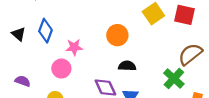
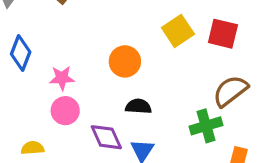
pink circle: (61, 69) -> (65, 111), moved
green cross: (174, 78) -> (206, 126), turned 30

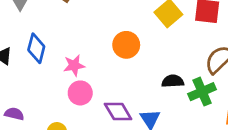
black semicircle: (138, 106) -> (173, 81), moved

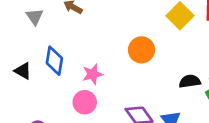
pink circle: (80, 93) -> (85, 102), moved

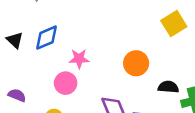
orange circle: (142, 50) -> (136, 63), moved
blue diamond: (54, 61) -> (46, 38), turned 44

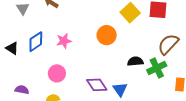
pink star: (79, 59) -> (64, 41), moved
orange circle: (136, 63) -> (107, 35), moved

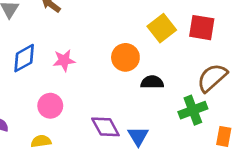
black semicircle: (135, 61) -> (152, 82), moved

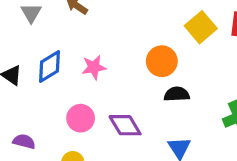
black semicircle: (152, 82) -> (177, 94), moved
purple diamond: (105, 127) -> (125, 125), moved

